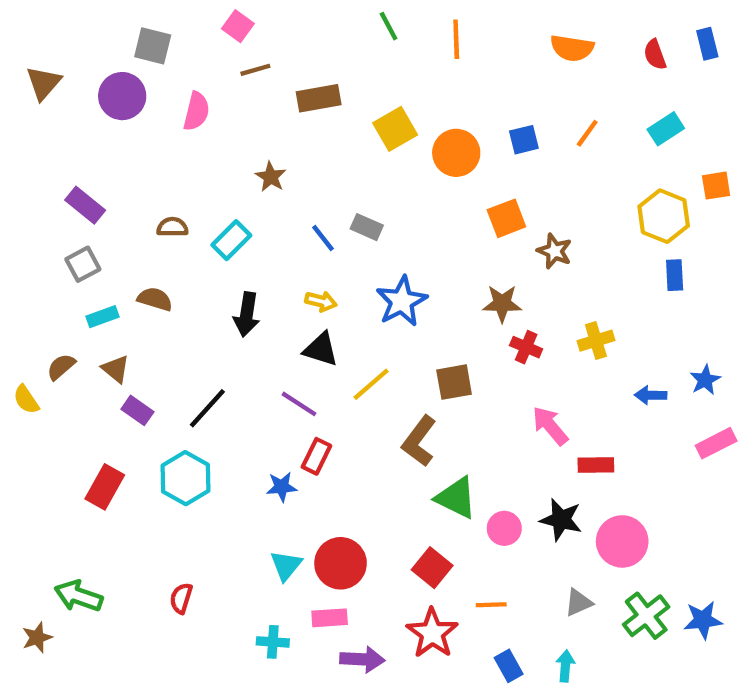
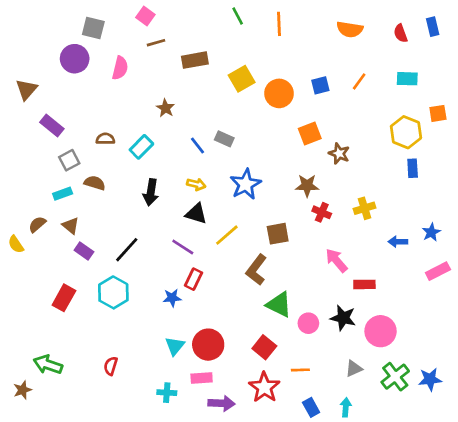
brown triangle: (44, 83) -> (27, 89), moved
cyan rectangle: (666, 129) -> (407, 79), turned 35
gray square: (83, 264) -> (69, 160), moved

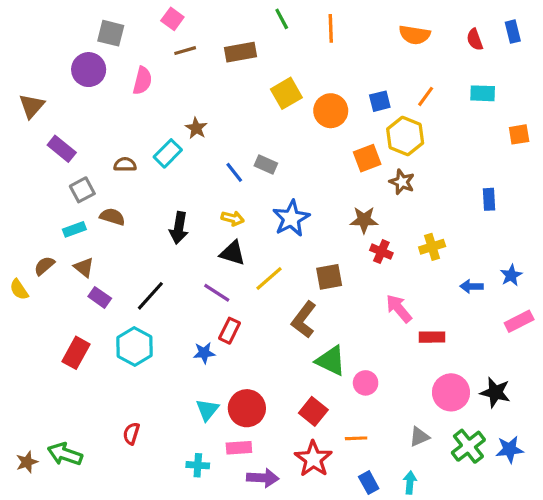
brown rectangle: (195, 60) -> (241, 52), moved
yellow hexagon: (406, 132) -> (405, 136), moved
cyan rectangle: (141, 147) -> (168, 153), moved
black star: (343, 318) -> (495, 392), moved
green arrow: (48, 365) -> (65, 454), moved

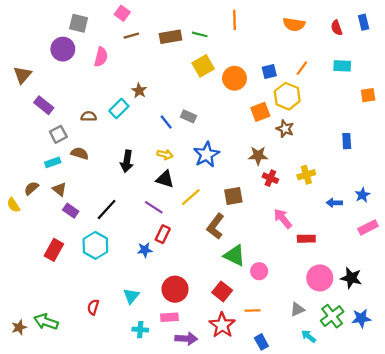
green line: (282, 19) -> (200, 34), moved, turned -48
cyan triangle: (207, 410) -> (131, 296), moved
cyan arrow: (410, 483) -> (309, 336), moved, turned -56

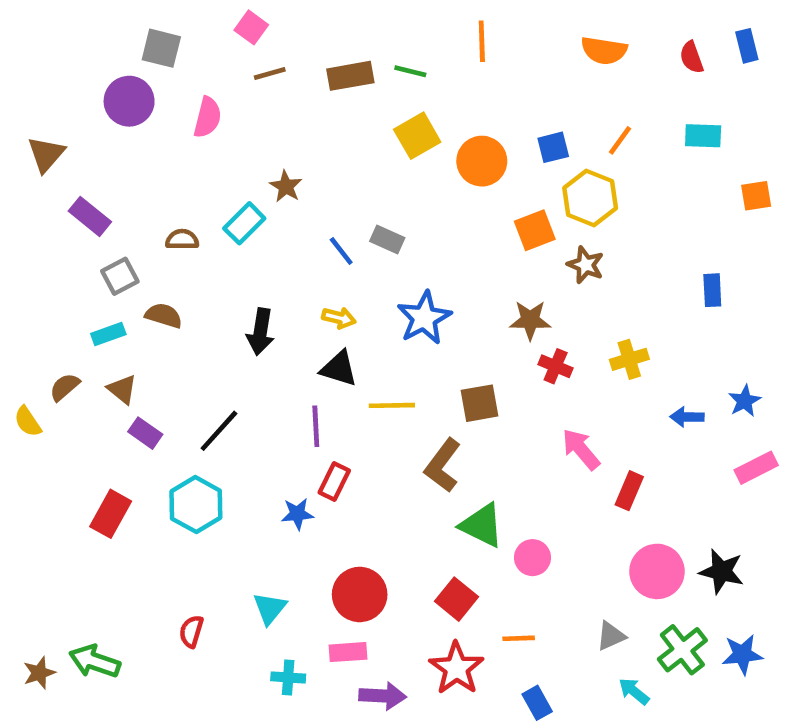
yellow line: (191, 197) -> (392, 405), turned 40
purple line: (154, 207) -> (316, 426), turned 54
red rectangle: (306, 239) -> (629, 491), turned -66

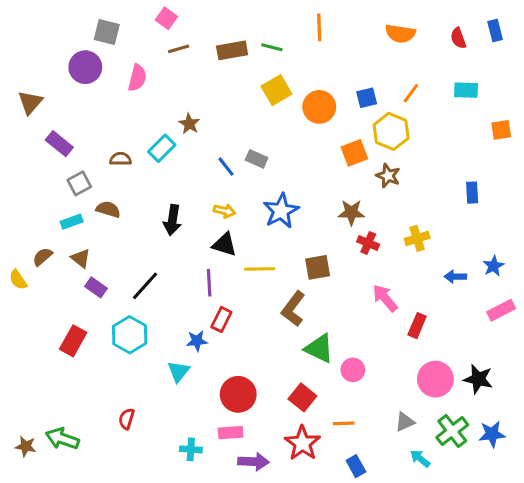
cyan triangle: (270, 608) -> (179, 371), moved
brown star: (39, 673) -> (26, 446), turned 30

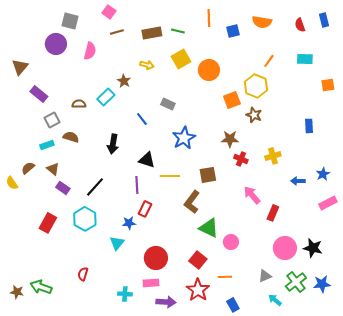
blue square: (367, 98) -> (233, 31), moved
blue line: (226, 167) -> (142, 119), moved
yellow arrow: (224, 211) -> (147, 65), moved

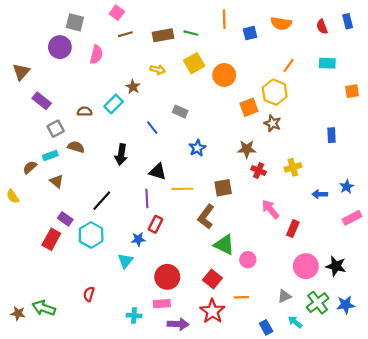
blue star: (184, 138) -> (197, 148), size x0.7
brown semicircle: (28, 168) -> (30, 167), moved
purple rectangle: (63, 188) -> (65, 219), moved
blue rectangle: (233, 305) -> (266, 327), moved

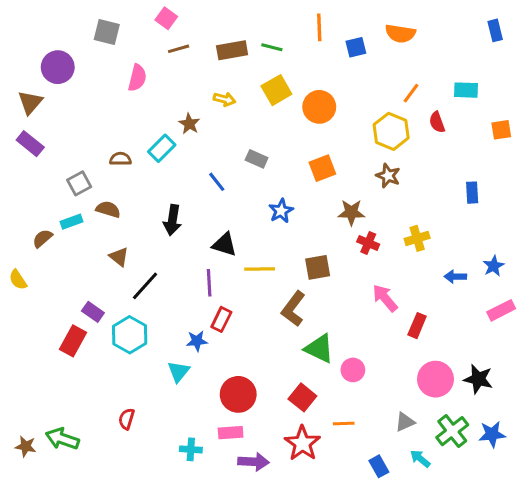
red semicircle: (322, 27) -> (437, 122), moved
purple circle: (60, 47) -> (58, 67), moved
purple rectangle: (42, 101) -> (30, 144), moved
orange square: (249, 107) -> (322, 168), moved
brown triangle: (57, 181) -> (119, 257), moved

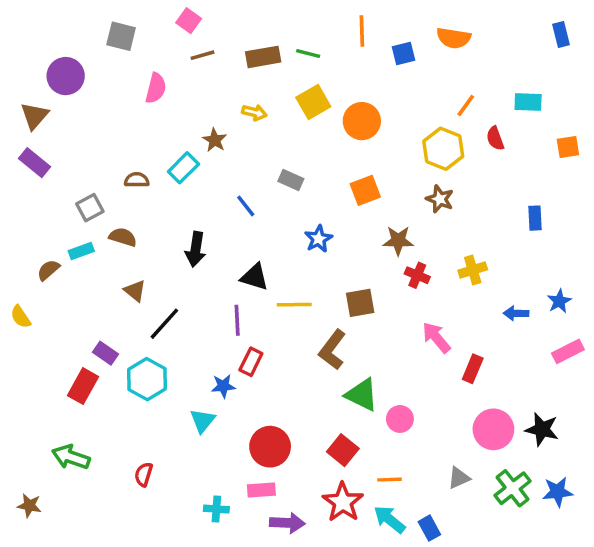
green arrow: (62, 439) -> (71, 457), moved
cyan arrow: (420, 459) -> (390, 519), moved, size x1.4

